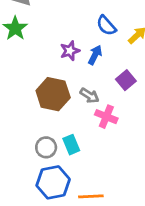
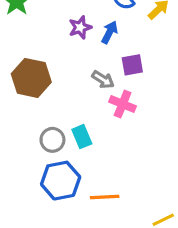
purple square: (126, 80) -> (132, 65), moved, turned 30
brown hexagon: (53, 94) -> (31, 78), moved

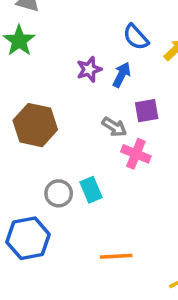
blue hexagon: (61, 181) -> (28, 238), moved

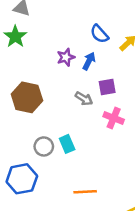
pink cross: (136, 154) -> (114, 118), moved

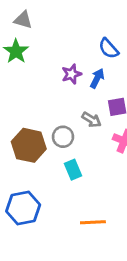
brown hexagon: (27, 97) -> (29, 145), moved
gray circle: (44, 146) -> (63, 137), moved

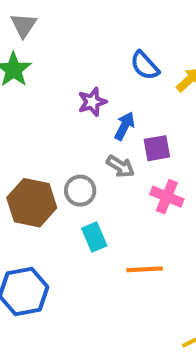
gray triangle: (23, 20) -> (24, 25), turned 48
blue arrow: (97, 78) -> (125, 126), moved
orange line: (93, 222) -> (145, 269), moved

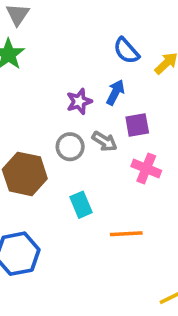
purple star: (92, 102) -> (79, 101), moved
blue arrow: (125, 126) -> (115, 92), moved
gray circle: (80, 191) -> (70, 147), moved

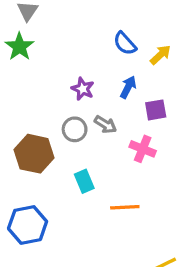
blue arrow: (115, 92) -> (128, 87), moved
purple star: (79, 101) -> (83, 89), turned -30
purple square: (137, 125) -> (156, 110), moved

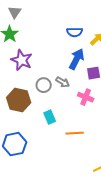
blue semicircle: (125, 43) -> (75, 32), turned -49
blue arrow: (128, 87) -> (77, 59), size x1.5
purple star: (83, 89) -> (22, 60), moved, size x1.5

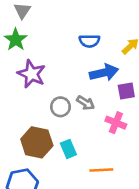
blue semicircle: (75, 32) -> (89, 41), moved
blue arrow: (77, 59) -> (104, 73), turned 50
brown hexagon: (19, 100) -> (37, 142), moved

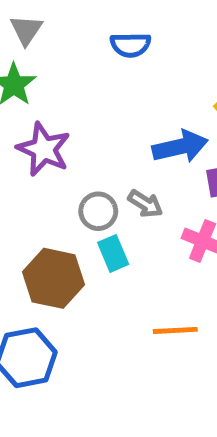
blue semicircle: (89, 41) -> (131, 45), moved
cyan rectangle: (68, 149) -> (113, 253), moved

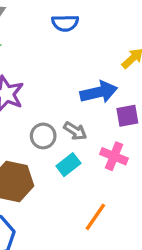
cyan rectangle: (113, 253) -> (68, 165), moved, turned 75
orange line: (175, 330) -> (95, 217), turned -52

